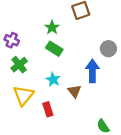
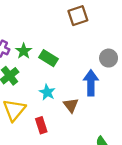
green star: (52, 27) -> (24, 51), moved

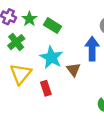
cyan star: (47, 92) -> (51, 57), size x1.5

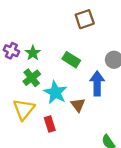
green rectangle: (53, 26) -> (71, 60), moved
green cross: (16, 42) -> (32, 78), moved

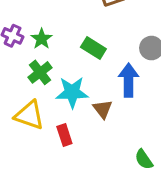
cyan star: (55, 92) -> (72, 92), turned -30
yellow triangle: (24, 109) -> (29, 115), turned -50

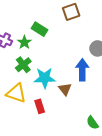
green rectangle: (93, 48) -> (40, 29), moved

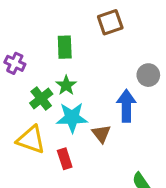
green rectangle: (40, 29) -> (65, 47), turned 56
green star: (24, 42) -> (66, 85), moved

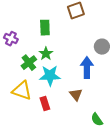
brown triangle: (101, 134) -> (76, 95), moved

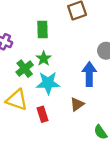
brown triangle: (76, 95) -> (77, 104), turned 32

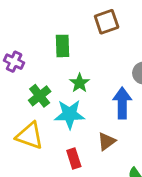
green star: (44, 59) -> (80, 83), moved
red rectangle: (42, 114) -> (74, 158), moved

